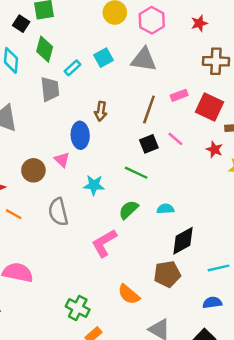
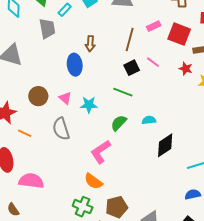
pink triangle: (62, 160) -> (65, 98), moved
brown pentagon: (167, 274) -> (117, 207), moved
orange semicircle: (129, 294) -> (93, 181), moved

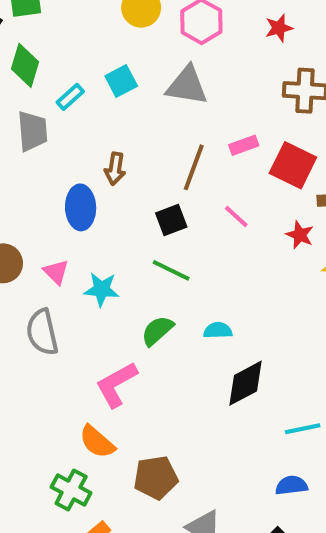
black square: (132, 68) -> (171, 220), moved
brown pentagon: (117, 207) -> (156, 477), moved

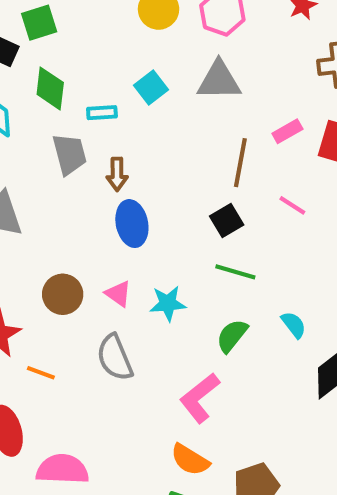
cyan rectangle: (70, 97) -> (102, 113), turned 48
brown arrow: (115, 169) -> (117, 174), moved
cyan semicircle: (218, 330) -> (294, 325), turned 64

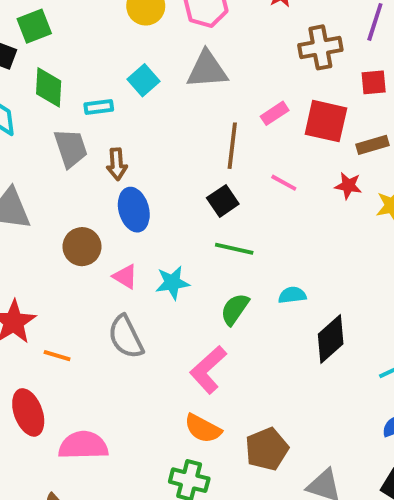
brown circle: (63, 294) -> (82, 247), moved
cyan semicircle: (294, 325) -> (292, 295), turned -56

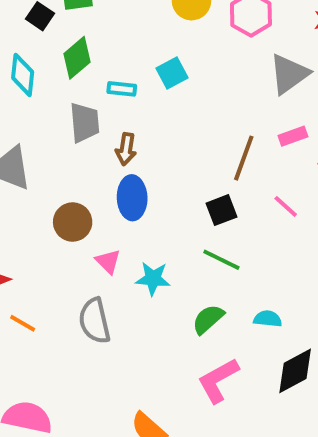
gray triangle: (207, 70) -> (289, 74), moved, turned -45
green diamond: (49, 87) -> (77, 58), turned 33
pink L-shape: (208, 370) -> (218, 380), moved

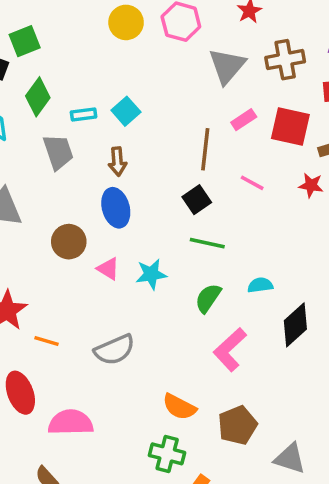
cyan square: (172, 73) -> (126, 111), moved
brown arrow: (126, 149) -> (117, 161), moved
gray semicircle: (95, 321) -> (115, 350), moved, turned -87

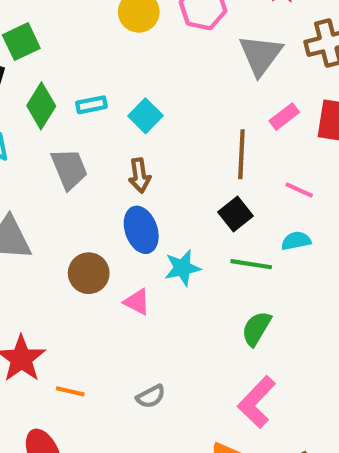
cyan rectangle: (84, 114) -> (91, 105), moved
cyan star: (151, 274) -> (182, 268), moved
cyan semicircle: (260, 285) -> (296, 241), moved
gray semicircle: (115, 350) -> (151, 396), size x0.6
pink L-shape: (230, 350) -> (257, 402), moved

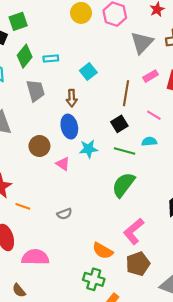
cyan square: (146, 116) -> (88, 71), moved
green semicircle: (256, 329) -> (123, 185), size x1.4
pink L-shape: (257, 402) -> (134, 231), moved

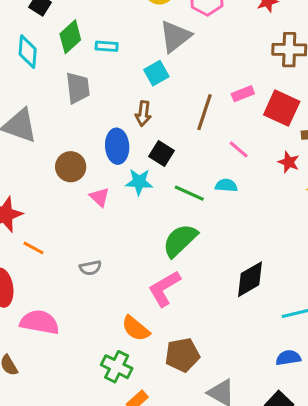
gray triangle: (142, 43) -> (175, 36), moved
brown arrow: (72, 98) -> (143, 114), moved
black square: (119, 124) -> (162, 154), moved, turned -35
pink L-shape: (134, 231) -> (164, 288), moved

